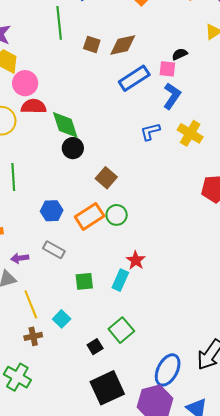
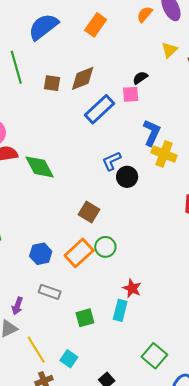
blue L-shape: (172, 96) -> (152, 133), moved
blue L-shape: (150, 132) -> (111, 161), moved
black circle: (73, 148) -> (127, 177), moved
purple arrow: (20, 258) -> (17, 306), turned -54
green square: (121, 330) -> (154, 356), moved

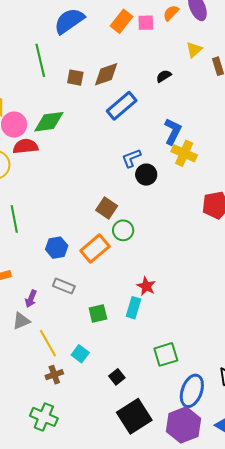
pink square: (131, 94) -> (146, 23), moved
green diamond: (40, 167) -> (49, 122), moved, turned -72
green circle: (105, 247) -> (123, 230), moved
green square: (154, 356) -> (166, 354), turned 30

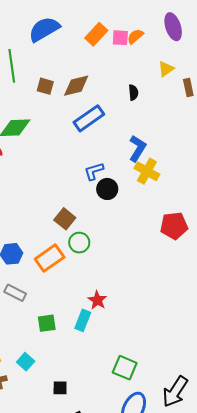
orange semicircle: (171, 13) -> (135, 36), moved
black semicircle: (164, 76) -> (133, 92), turned 112
green square: (166, 354) -> (125, 368), moved, turned 35
black square: (117, 377) -> (60, 388), turned 35

